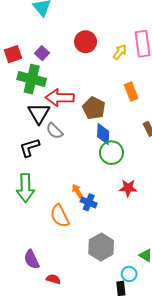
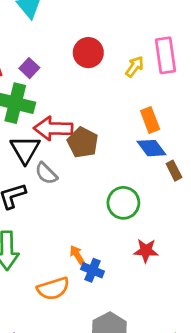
brown pentagon: (94, 108) -> (83, 142), moved
blue diamond: (103, 134) -> (151, 148), moved, turned -40
orange semicircle: (60, 216) -> (53, 289), turned -80

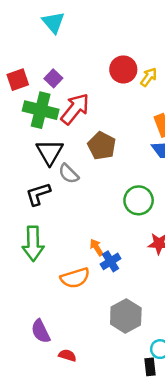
red circle: (88, 53) -> (123, 69), moved
red arrow: (53, 128) -> (75, 109), moved, turned 128
blue cross: (92, 270) -> (111, 261), turned 36

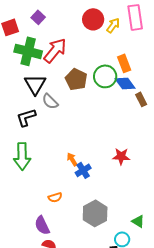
purple square: (53, 78) -> (38, 17), moved
green circle: (139, 200) -> (105, 76), moved
orange semicircle: (75, 278) -> (55, 197), moved, size x0.6
purple semicircle: (41, 331) -> (42, 225), moved

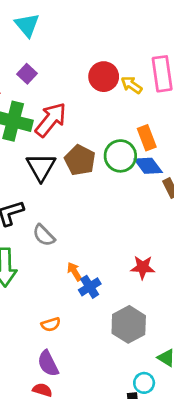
yellow arrow: (113, 25) -> (132, 85), turned -91
black triangle: (35, 84) -> (41, 167), moved
gray semicircle: (50, 101) -> (44, 235), moved
gray hexagon: (95, 213) -> (129, 324), moved
purple semicircle: (42, 225) -> (48, 363), moved

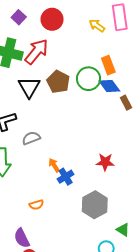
red circle: (104, 77) -> (52, 19), moved
gray semicircle: (44, 235) -> (31, 138), turned 114
purple semicircle: (48, 363) -> (22, 238), moved

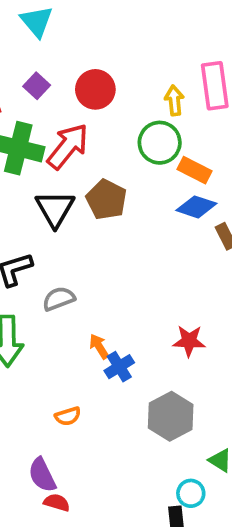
yellow arrow: (97, 26) -> (174, 100), turned 49
orange rectangle: (108, 65) -> (195, 170), turned -42
green circle: (89, 79) -> (160, 143), moved
blue diamond: (109, 86) -> (196, 207), turned -35

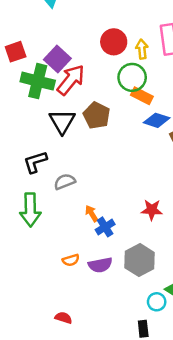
purple square: (37, 86) -> (57, 59), moved, size x1.5
red circle: (95, 89) -> (114, 42), moved
orange rectangle: (195, 170) -> (142, 96), moved
purple semicircle: (42, 475) -> (100, 265), moved, turned -75
cyan circle: (191, 493) -> (157, 302), moved

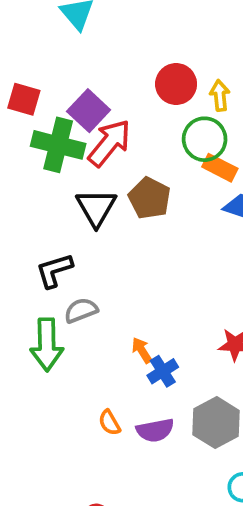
red square: (16, 52) -> (24, 99), turned 35
gray semicircle: (65, 182) -> (81, 310), moved
orange semicircle: (71, 260) -> (109, 423), turned 77

